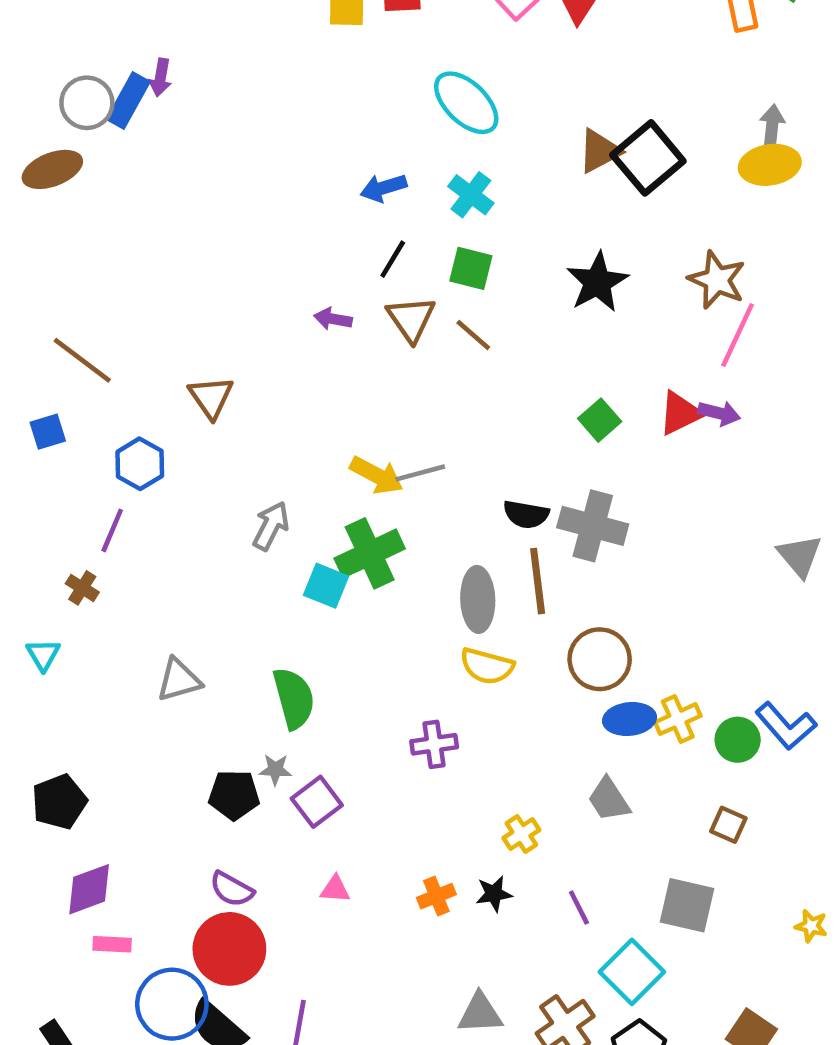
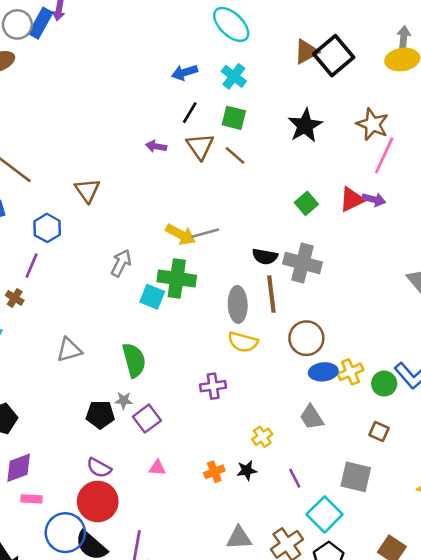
green cross: (370, 553) -> (177, 279), turned 33

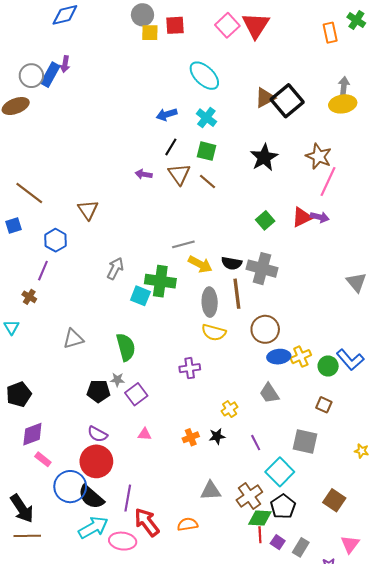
yellow arrow: (181, 234) -> (200, 264), moved
pink rectangle: (32, 499) -> (43, 459), turned 35

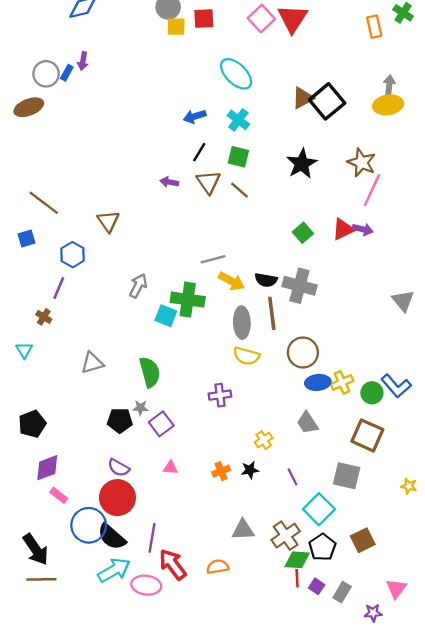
blue rectangle: (50, 75) -> (67, 73), size x0.6
brown square: (324, 405) -> (367, 435), size x1.8
brown square: (334, 500) -> (363, 540), moved, turned 30

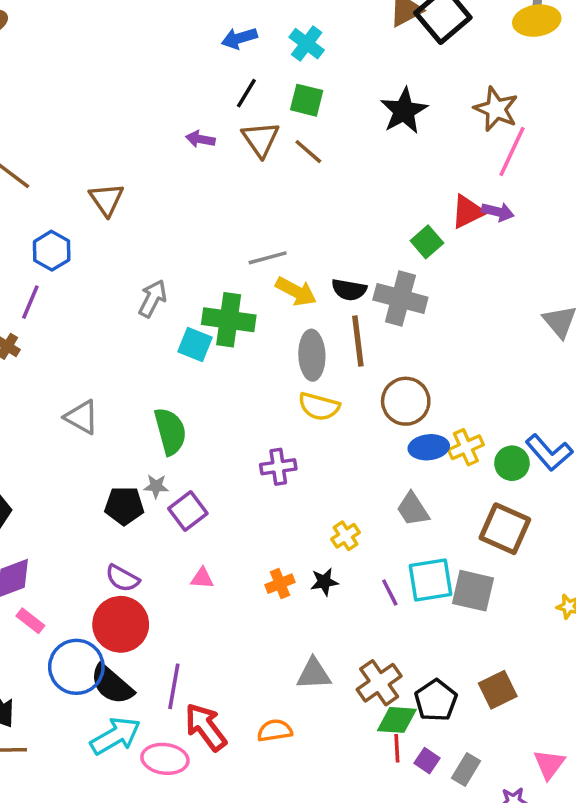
green square: (303, 233) -> (427, 242), moved
gray triangle: (92, 363) -> (82, 417), turned 45
cyan square: (319, 509) -> (431, 580), moved, turned 36

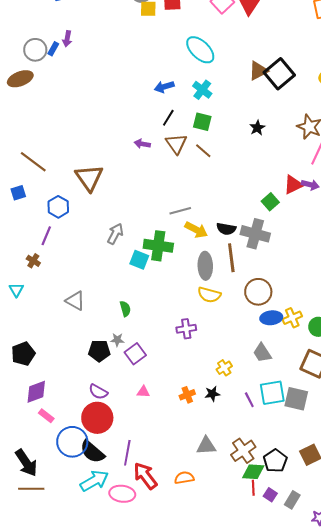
black star: (404, 111) -> (257, 128), size x0.6
brown triangle: (106, 199) -> (89, 178), size x1.4
green semicircle: (170, 431) -> (125, 309), size x0.6

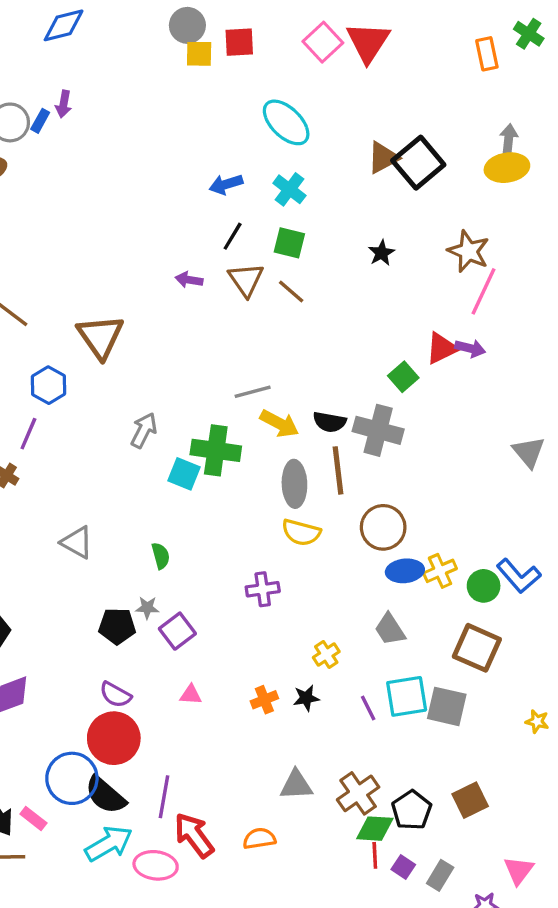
pink rectangle: (46, 416) -> (33, 818), moved

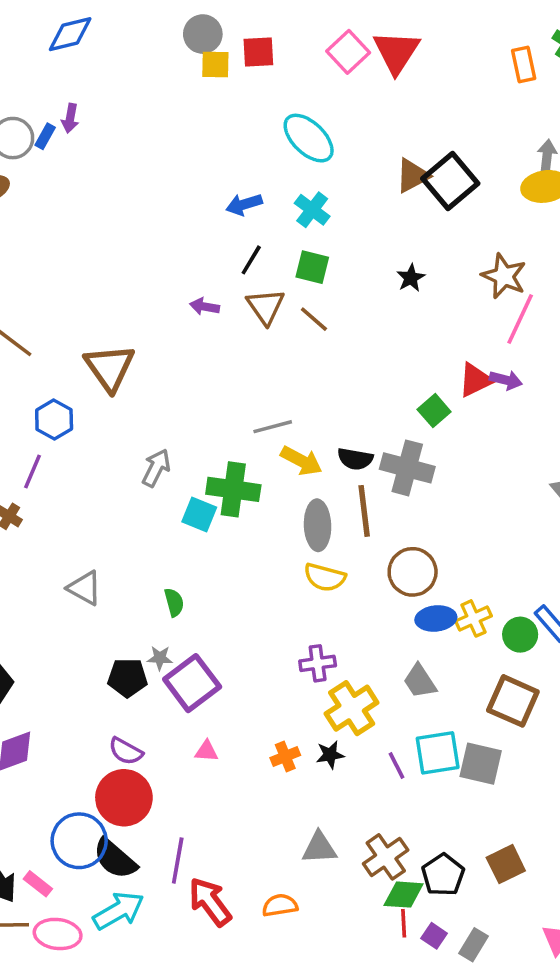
purple cross: (263, 589) -> (318, 663), moved
purple square: (177, 631) -> (192, 683), size x1.4
yellow cross: (326, 655) -> (352, 708), size x1.8
pink ellipse: (156, 865) -> (58, 934), moved

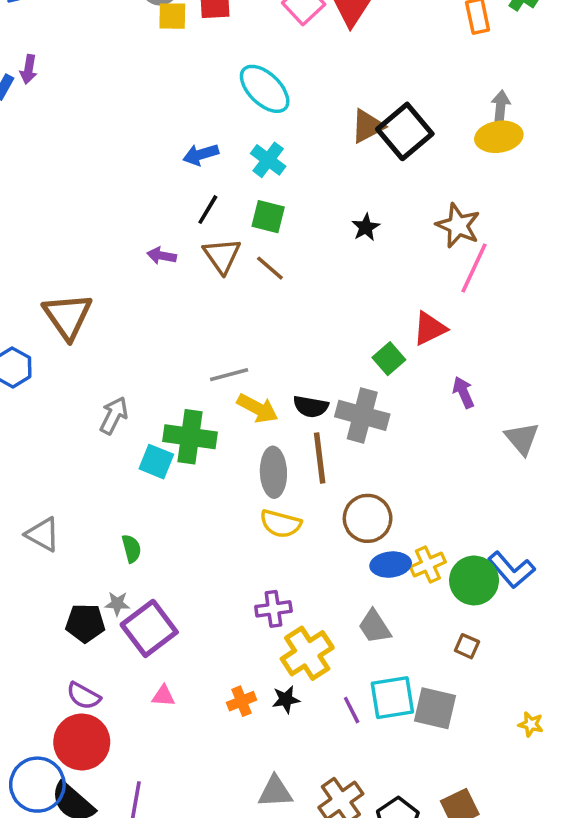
purple arrow: (506, 380) -> (463, 392), moved, turned -128
green circle: (520, 635) -> (474, 580), size x1.4
brown square: (513, 701) -> (467, 646), size x0.5

